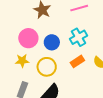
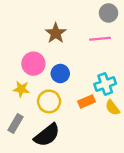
cyan cross: (78, 37) -> (105, 84), moved

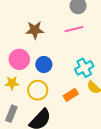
brown star: (56, 33) -> (35, 30), turned -30
orange rectangle: (87, 101) -> (71, 95), moved

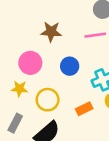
blue circle: (44, 64) -> (70, 66), moved

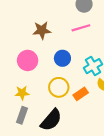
yellow star: (19, 89) -> (22, 93), moved
yellow circle: (48, 100) -> (59, 87), moved

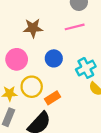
yellow circle: (59, 87) -> (32, 87), moved
orange rectangle: (81, 94) -> (53, 98), moved

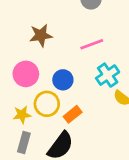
pink line: (75, 27) -> (92, 44), moved
blue circle: (54, 58) -> (63, 80), moved

